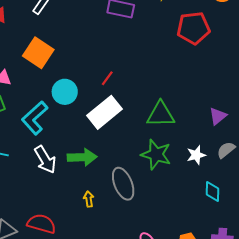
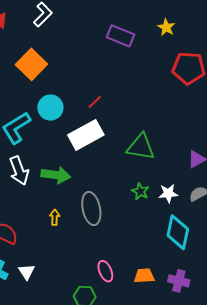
green star: (156, 154) -> (140, 191), moved, size x0.6
cyan diamond: (212, 191) -> (178, 232), size x1.6

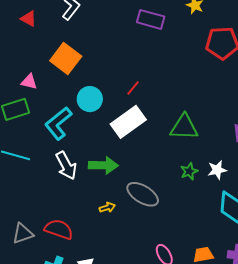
green star: (140, 191) -> (189, 171), turned 30
gray ellipse: (91, 208) -> (143, 194), turned -40
yellow arrow: (55, 217) -> (107, 207), turned 77

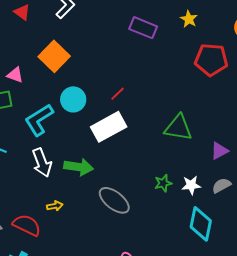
green triangle: (184, 127) -> (178, 128), moved
yellow arrow: (107, 207) -> (55, 206), moved

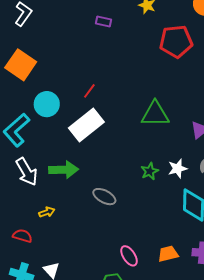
purple rectangle: (143, 28) -> (103, 21), size x0.6
gray ellipse: (114, 200) -> (104, 197), size x0.7
red semicircle: (27, 225) -> (22, 236), size x0.7

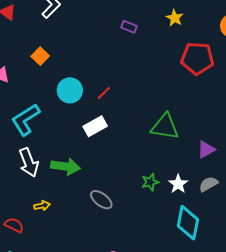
orange square: (21, 65) -> (40, 56), size x0.6
cyan circle: (47, 104) -> (70, 90), moved
white rectangle: (86, 125) -> (95, 126), size x0.7
white star: (178, 168) -> (178, 184), turned -30

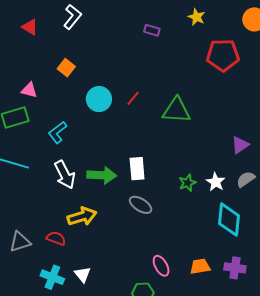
cyan L-shape: (25, 120) -> (58, 132), size x0.7
white rectangle: (95, 126) -> (137, 169), moved, turned -60
green triangle: (165, 127) -> (177, 110), moved
yellow arrow: (42, 206) -> (82, 216), size x1.8

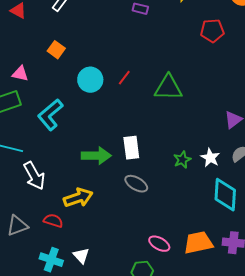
red pentagon: (223, 55) -> (212, 31), size x0.7
cyan L-shape: (58, 132) -> (50, 115), size x1.4
white arrow: (65, 175) -> (34, 176), moved
pink ellipse: (161, 266) -> (159, 244), turned -30
orange trapezoid: (200, 266) -> (198, 243), size x1.4

